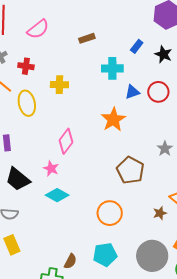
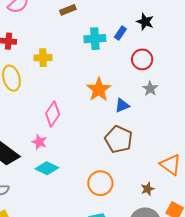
blue rectangle: (137, 46) -> (120, 33), moved
blue triangle: (132, 92) -> (122, 106), moved
gray star: (165, 149) -> (150, 89), moved
brown star: (160, 213) -> (148, 189), moved

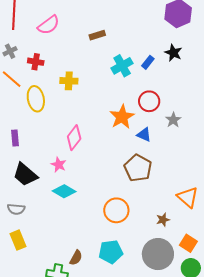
cyan cross: (95, 39) -> (122, 66), turned -30
red circle: (142, 59) -> (149, 101), moved
blue triangle: (122, 106) -> (144, 135), turned 42

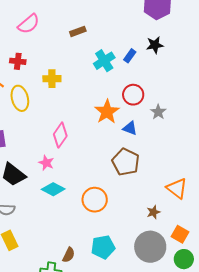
black star: (173, 53) -> (155, 45), turned -30
orange circle: (116, 210) -> (95, 200), moved

